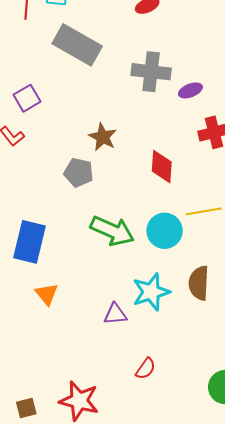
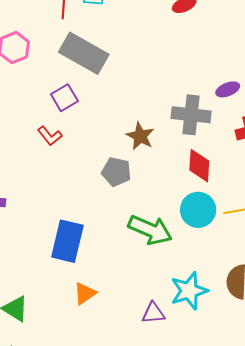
gray rectangle: (77, 45) -> (84, 53), moved
gray cross: (151, 72) -> (191, 115), moved
cyan circle: (165, 231) -> (198, 210), moved
orange triangle: (47, 294) -> (85, 293), turned 35

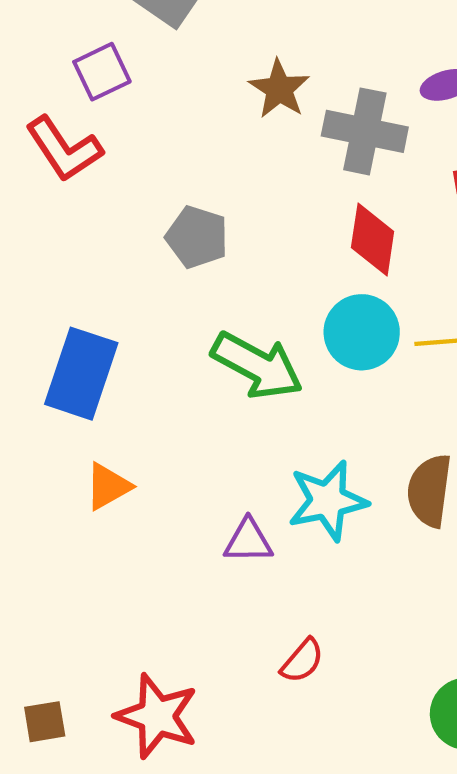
red L-shape: (50, 136) -> (64, 149), size x1.5
brown star: (140, 136) -> (279, 89), moved

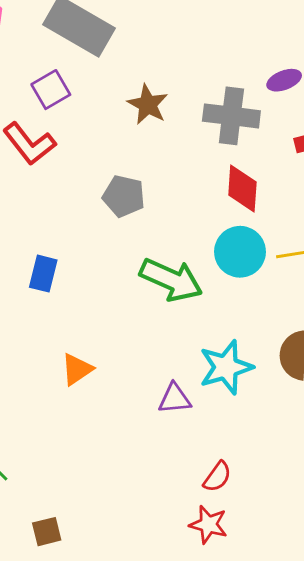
brown star: (279, 89) -> (148, 105), moved
blue rectangle: (81, 374) -> (43, 274), moved, size x0.6
red star: (157, 716) -> (208, 524), moved, size x0.7

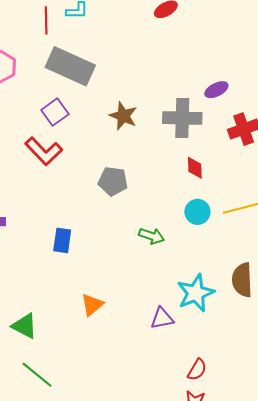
red diamond: (242, 189) -> (195, 168), size x0.7
cyan circle: (240, 252) -> (197, 212), size x0.7
green arrow: (171, 280) -> (152, 236), size x0.6

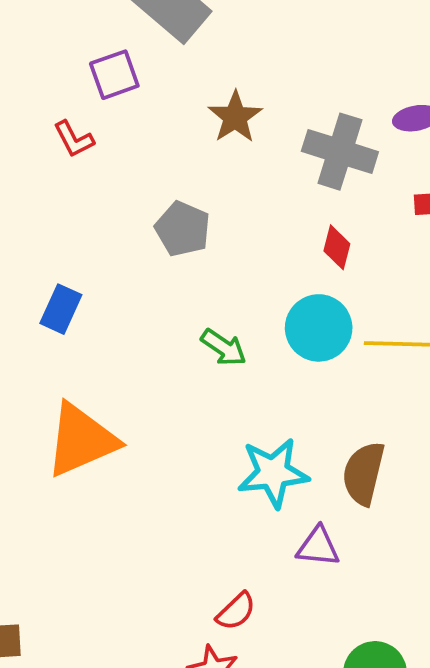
red L-shape: (44, 151) -> (74, 139), size x0.6
cyan circle: (197, 212) -> (319, 328), size x1.4
orange triangle: (92, 305) -> (81, 440), size x1.8
purple triangle: (162, 318) -> (318, 547), moved

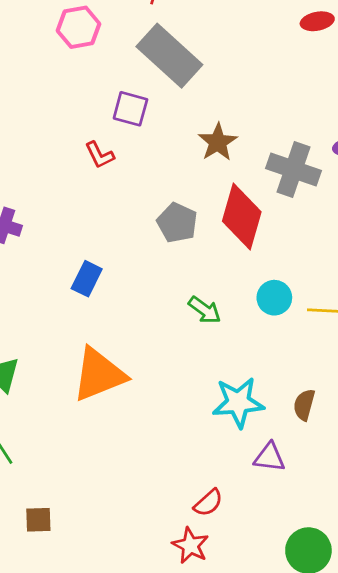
purple square: (114, 75) -> (130, 109), turned 33
red diamond: (337, 247) -> (242, 216), moved, size x2.0
cyan circle: (319, 328) -> (274, 298), size x0.7
brown semicircle: (364, 473) -> (304, 405), size x0.7

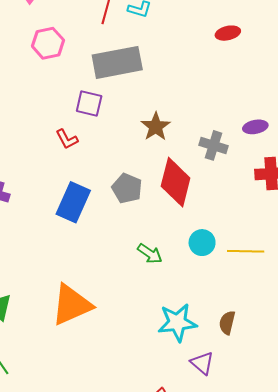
gray rectangle: (169, 56) -> (117, 62), turned -51
gray cross: (293, 169) -> (213, 145), size x0.7
blue rectangle: (87, 279) -> (73, 202), moved, size x1.5
purple triangle: (270, 457) -> (202, 363), turned 35

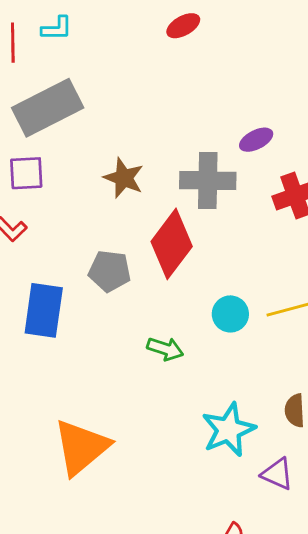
gray cross: (213, 145) -> (208, 181), size x1.4
red diamond: (176, 182) -> (172, 244), turned 39

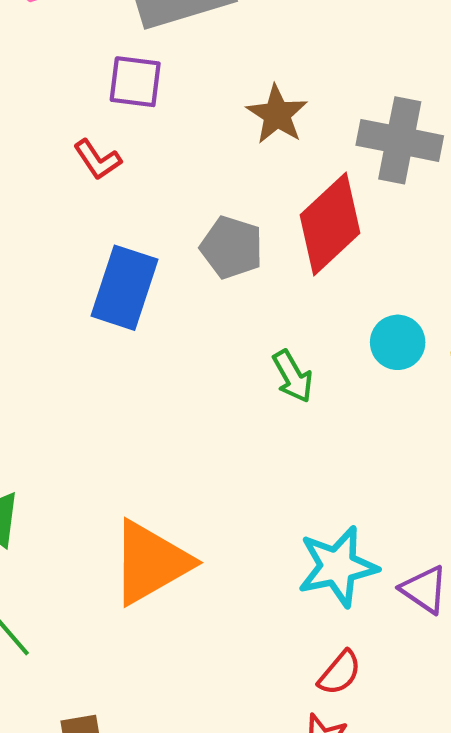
green arrow: (165, 349) -> (293, 376), turned 32
cyan star: (228, 430) -> (338, 566), moved
orange triangle: (81, 447) -> (151, 563), moved

